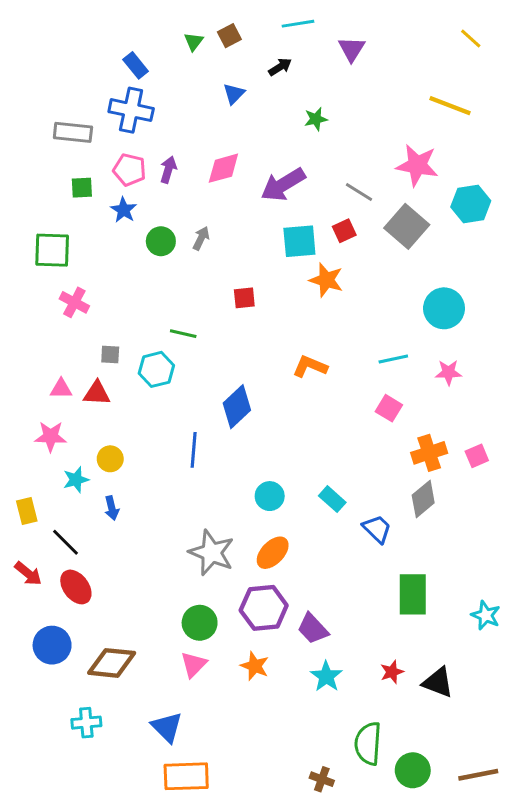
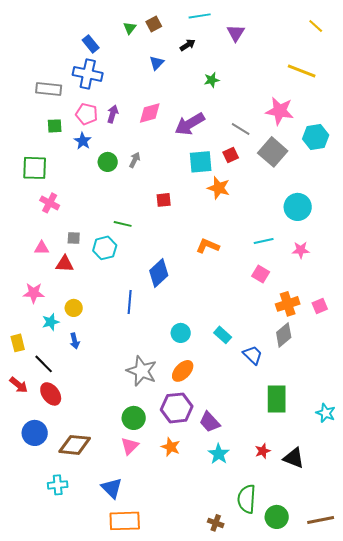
pink triangle: (61, 389) -> (42, 248), moved

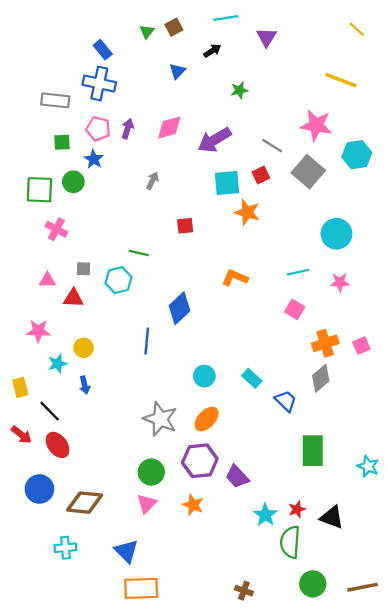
green circle: (108, 162) -> (73, 182), moved
cyan star: (219, 454) -> (265, 515), moved
green semicircle: (247, 499) -> (290, 542), moved

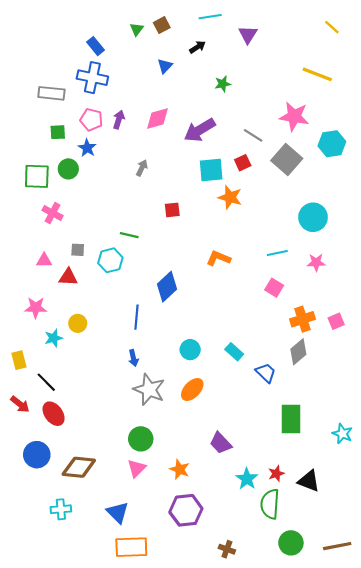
blue arrow: (85, 385) -> (133, 358), moved
purple hexagon: (200, 461) -> (186, 510), moved

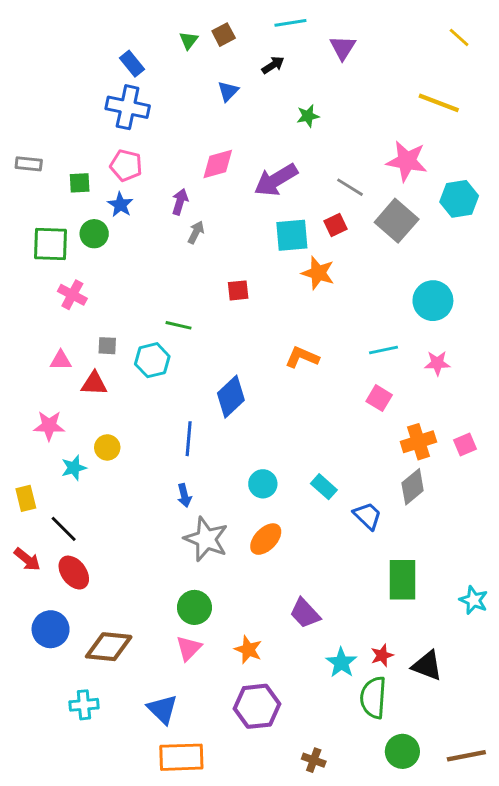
gray rectangle: (51, 93) -> (29, 164), moved, size x0.7
purple arrow: (119, 120) -> (180, 202), moved

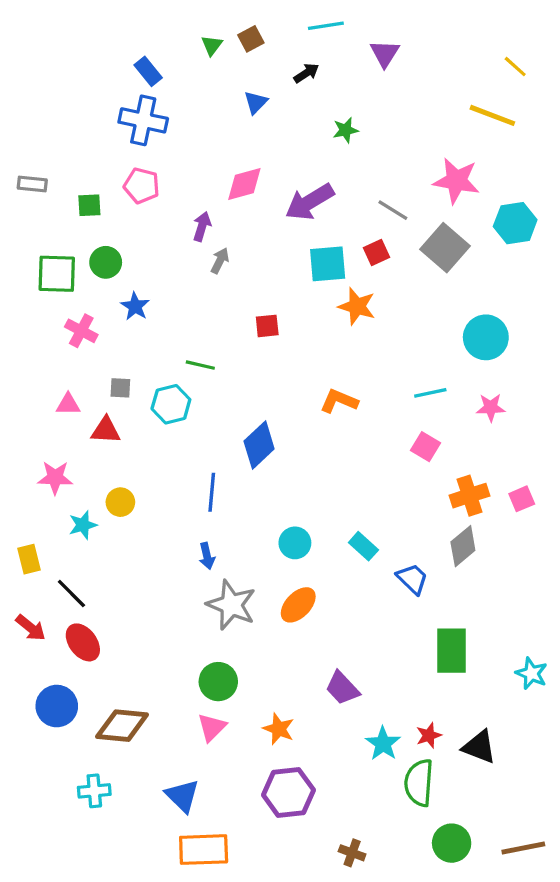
yellow line: (459, 37) -> (515, 67), moved
blue star: (120, 205) -> (135, 306), moved

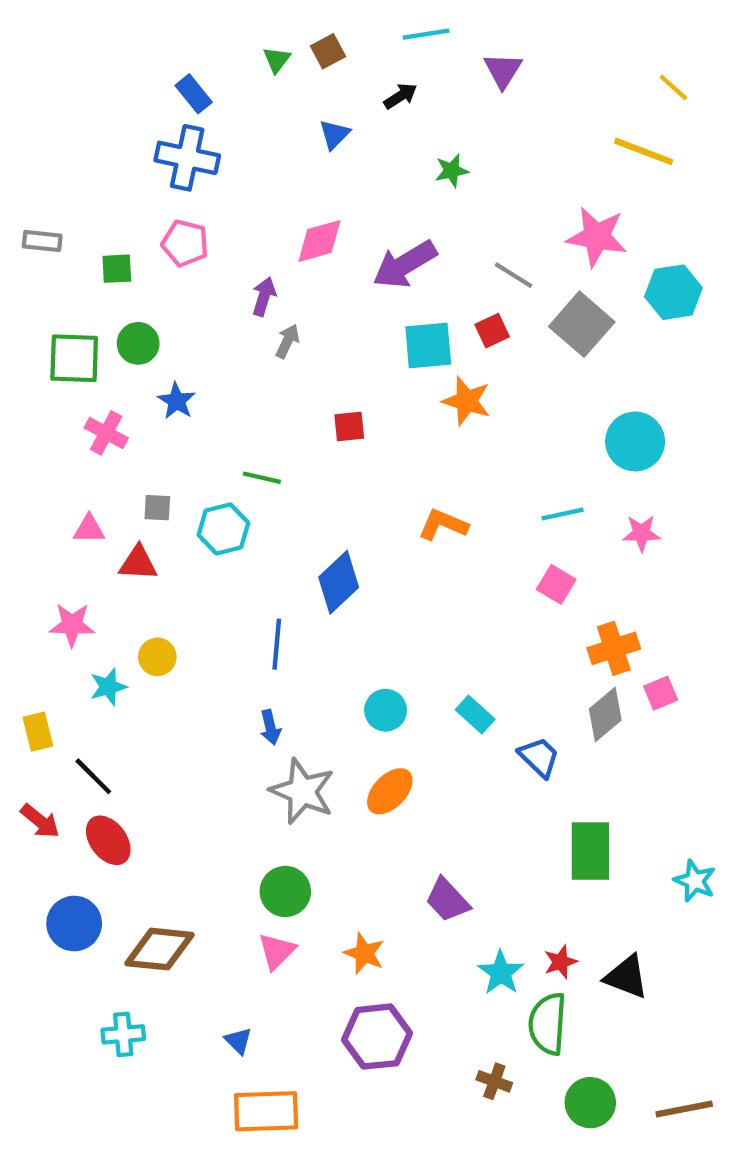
pink square: (522, 499) -> (661, 693), moved
blue triangle: (182, 796) -> (238, 1041), size x0.6
brown cross: (352, 853) -> (494, 1081), moved

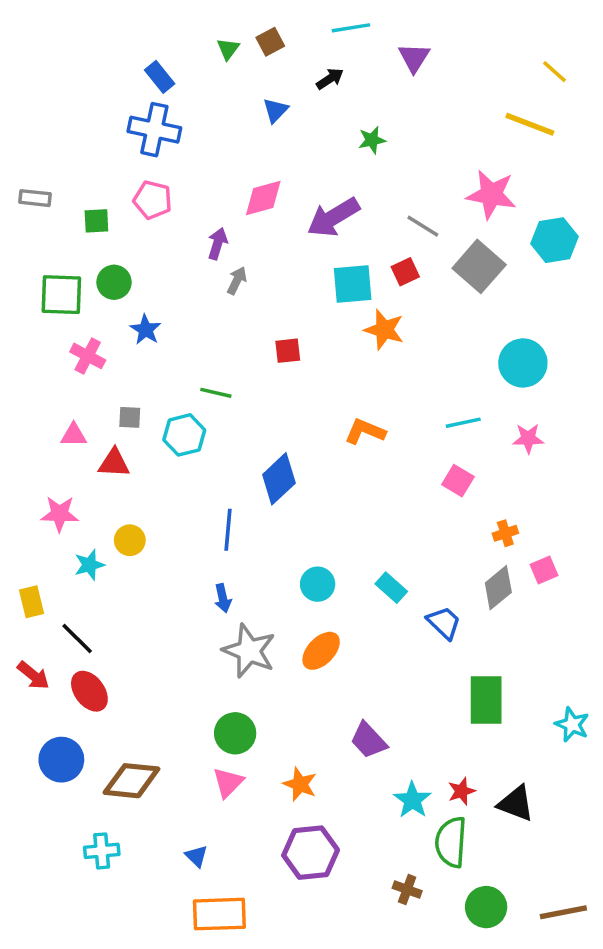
orange cross: (614, 648) -> (505, 533), size x0.6

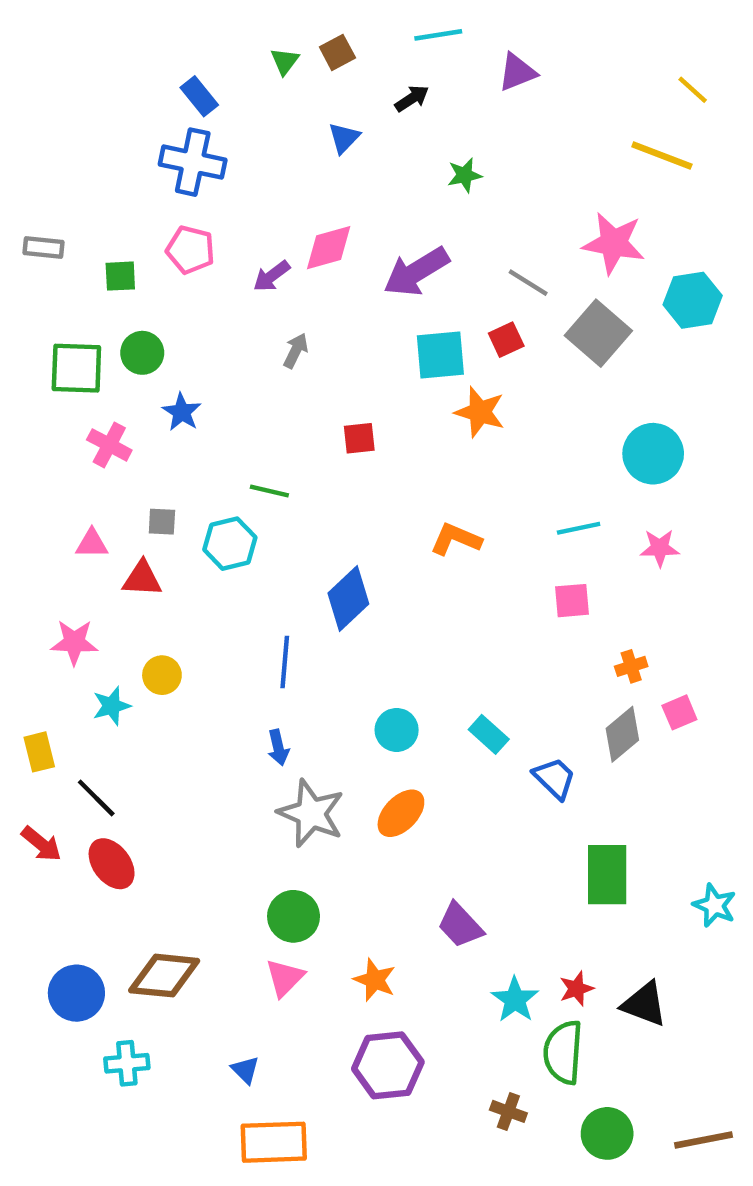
purple triangle: (414, 58) -> (517, 72), turned 36
purple arrow: (218, 244) -> (272, 276), moved, turned -144
pink square: (458, 481) -> (572, 601), turned -36
blue circle: (61, 760) -> (76, 993), moved

